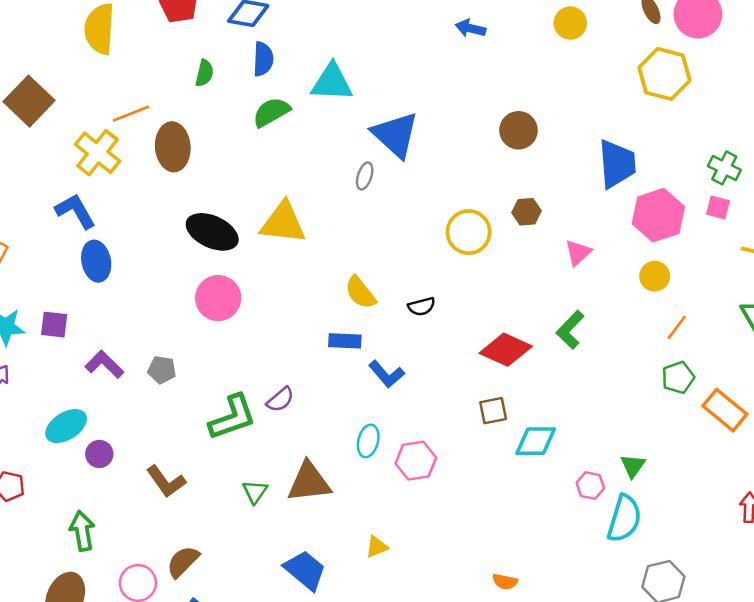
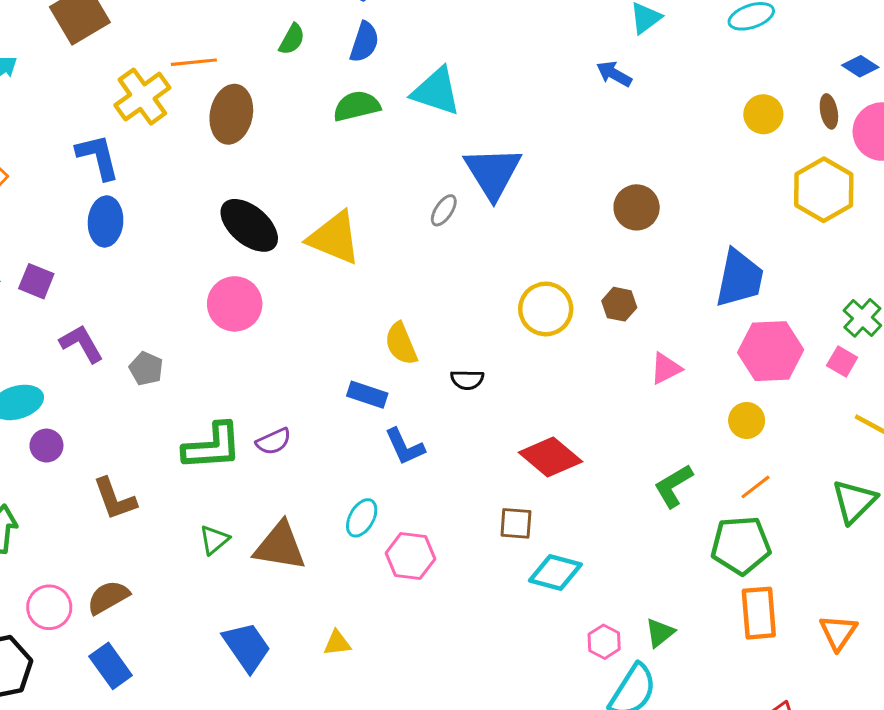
yellow circle: (570, 23) -> (763, 114), moved
green L-shape: (570, 330) -> (673, 486), moved
green pentagon: (678, 378) -> (741, 545), size x1.5
orange rectangle: (725, 410) -> (759, 613), moved, turned 30

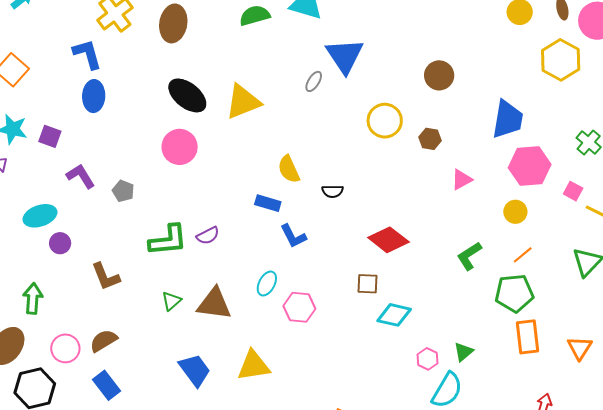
yellow triangle: (334, 238) -> (243, 102), turned -42
yellow circle: (546, 309) -> (385, 121), moved
pink square: (842, 362) -> (573, 191), moved
yellow triangle: (337, 643) -> (254, 366), size x1.8

